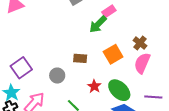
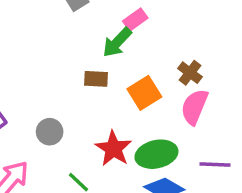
brown rectangle: (80, 58) -> (96, 79), moved
red star: (94, 86) -> (113, 149), size x1.5
green ellipse: (119, 90) -> (156, 154), turned -55

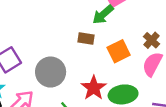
gray circle: (50, 132) -> (51, 72), size x1.6

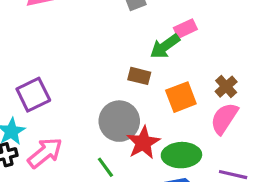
gray circle: (51, 72) -> (119, 121), moved

